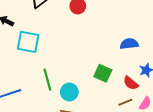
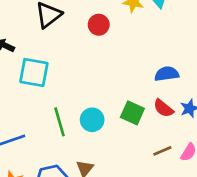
red semicircle: (131, 83) -> (163, 108), moved
cyan circle: (69, 92) -> (92, 120), moved

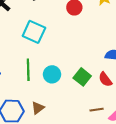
cyan square: (34, 72) -> (34, 32), moved

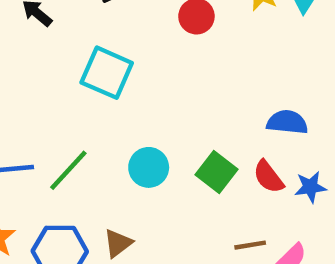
green line: (28, 70) -> (68, 170), moved, turned 45

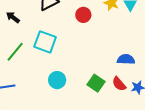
cyan circle: (149, 167) -> (57, 80), moved
green line: (68, 170) -> (15, 52), moved

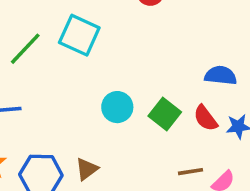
cyan circle: (57, 80) -> (117, 107), moved

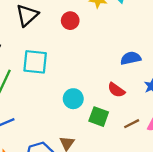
green square: (165, 114) -> (99, 117), moved
red semicircle: (205, 118) -> (116, 90), moved

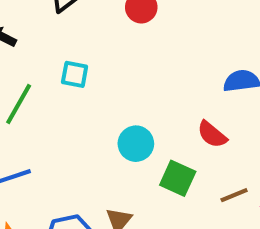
cyan square: (35, 62) -> (75, 74), size x0.6

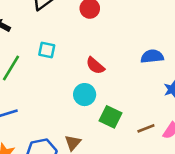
red semicircle: (212, 134) -> (95, 66), moved

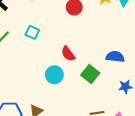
green square: (111, 117) -> (90, 74), moved

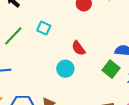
green square: (90, 74) -> (111, 69), moved

